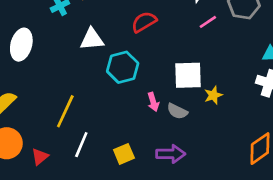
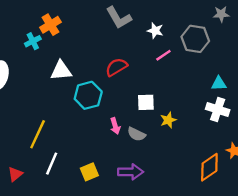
red semicircle: (144, 22) -> (116, 67), moved
white square: (188, 75) -> (146, 102), size x0.7

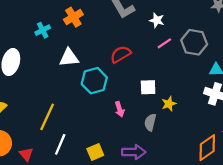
orange cross: (50, 25) -> (73, 17), moved
gray hexagon: (195, 39) -> (194, 42), moved
gray semicircle: (136, 134) -> (150, 122), moved, turned 77
red triangle: (15, 174) -> (26, 154), turned -32

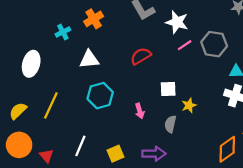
white star: (157, 20) -> (177, 22), size x1.5
cyan hexagon: (94, 81) -> (100, 96), moved
yellow line: (47, 117) -> (51, 105), moved

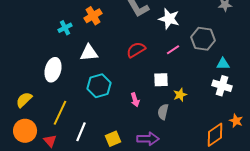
pink line: (185, 45) -> (173, 50), moved
white ellipse: (31, 64) -> (53, 70), moved
yellow line: (51, 105) -> (60, 113), moved

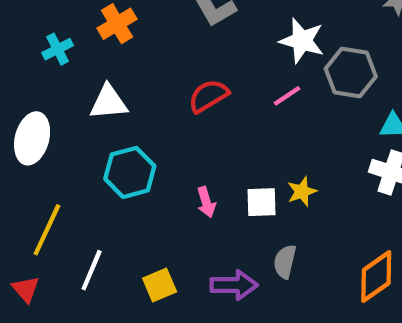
white star: (169, 19) -> (302, 41), moved
white square: (161, 80) -> (262, 202), moved
gray semicircle: (163, 112) -> (285, 262), moved

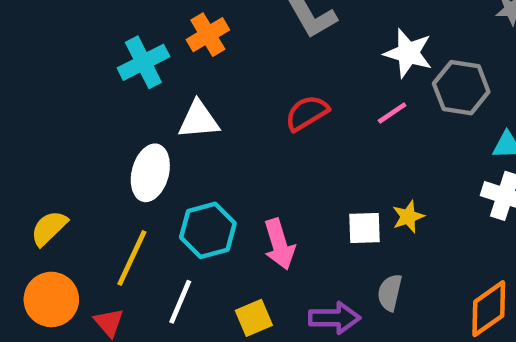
cyan cross: (58, 49) -> (143, 62), size x1.5
white ellipse: (32, 138) -> (150, 173), moved
cyan hexagon: (130, 172) -> (208, 230), moved
pink arrow: (206, 202) -> (279, 244), moved, size x1.5

